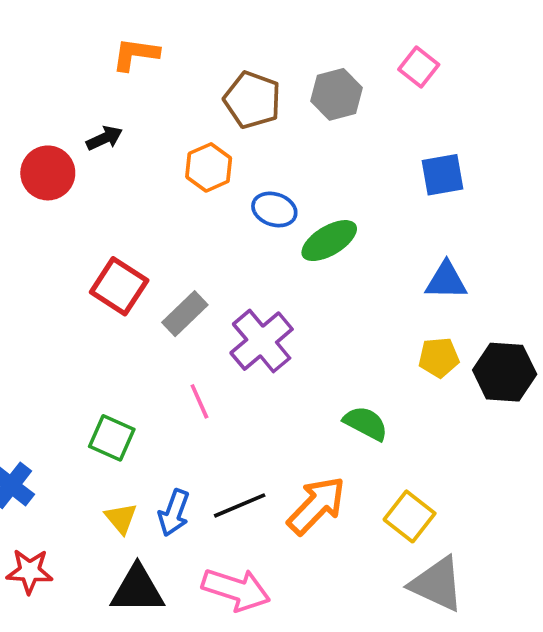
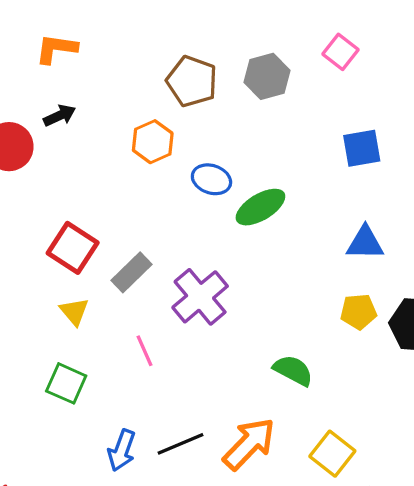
orange L-shape: (136, 54) -> (56, 49), moved
yellow triangle: (121, 518) -> (74, 312), moved

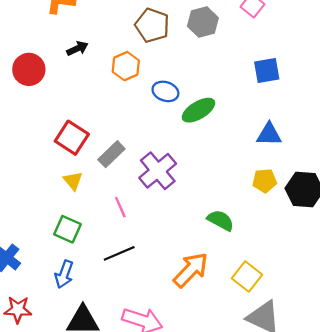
black arrow: (60, 116) -> (77, 48), moved
black line: (180, 444) -> (119, 253), moved
blue arrow: (122, 450) -> (64, 274), moved

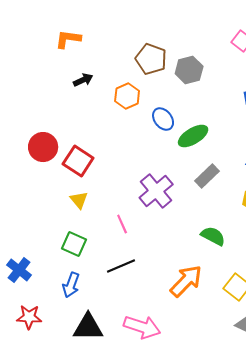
gray hexagon: (203, 22) -> (189, 70), moved
red circle: (29, 69) -> (43, 147), moved
blue ellipse: (165, 91) -> (163, 119), turned 35
gray rectangle: (111, 154) -> (207, 176), moved

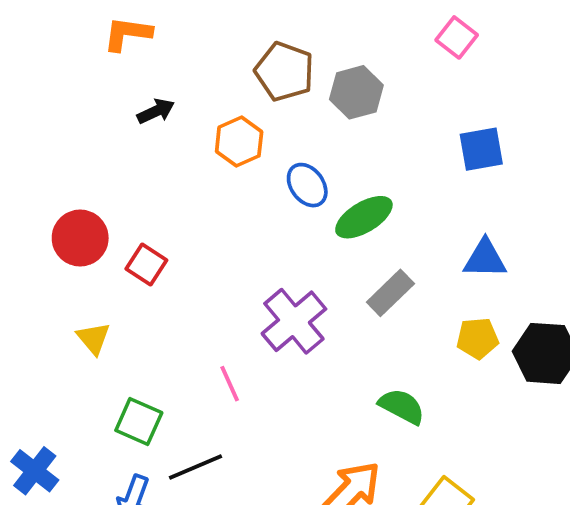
red square: (78, 161) -> (146, 264), size x0.7
yellow triangle: (79, 200) -> (93, 338), moved
black line: (121, 266) -> (196, 467), moved

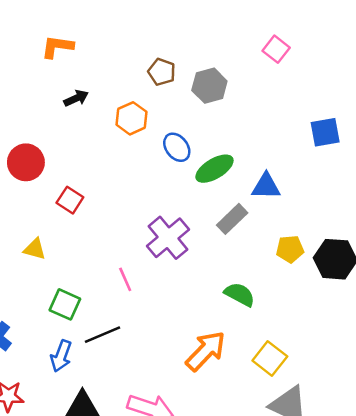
brown pentagon: (284, 72) -> (162, 72), size x0.7
blue square: (481, 149) -> (325, 132), moved
red circle: (80, 238) -> (26, 162), moved
blue triangle: (485, 259) -> (266, 186), moved
yellow triangle: (93, 338) -> (35, 249), turned -35

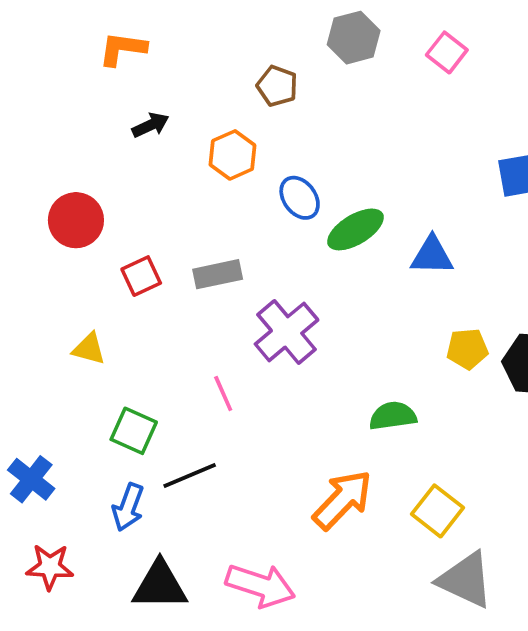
gray hexagon: (209, 86) -> (354, 38), moved
red square: (70, 200) -> (141, 276), turned 32
gray rectangle: (232, 219) -> (218, 274), moved, turned 32
green semicircle: (240, 294) -> (393, 416), turned -36

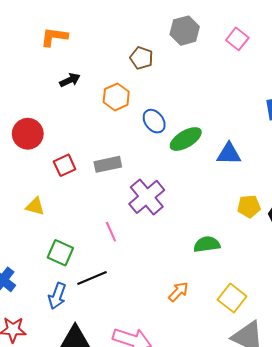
orange arrow: (342, 500) -> (178, 292), size x0.6

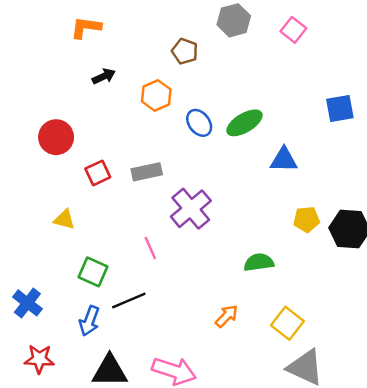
green ellipse: (186, 139) -> (244, 123), moved

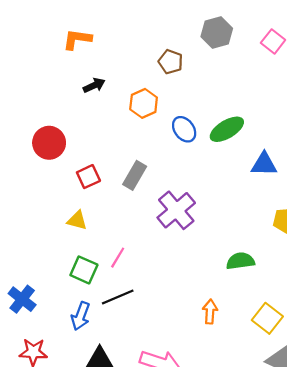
gray rectangle: (147, 172) -> (135, 175), turned -48
yellow triangle: (64, 219) -> (77, 220), moved
pink line: (150, 248) -> (118, 258), moved, turned 55
orange arrow: (227, 316) -> (210, 312), turned -40

